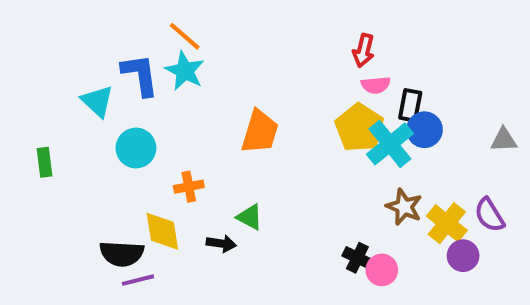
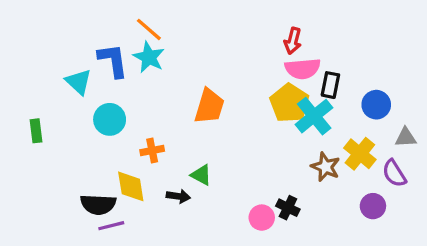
pink semicircle: (376, 85) -> (303, 69), size x1.5
blue circle: (424, 130) -> (376, 105), moved
gray triangle: (504, 140) -> (406, 137), moved
yellow cross: (447, 223) -> (360, 154), moved
pink circle: (382, 270) -> (262, 218), moved

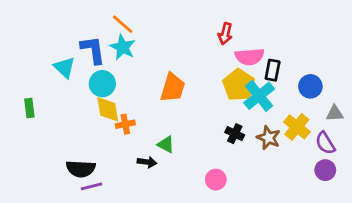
red arrow: (293, 41) -> (225, 34), moved
cyan circle: (110, 119) -> (102, 84), moved
yellow diamond: (131, 186) -> (108, 109), moved
purple circle: (373, 206) -> (325, 170), moved
black cross: (288, 208) -> (235, 134), moved

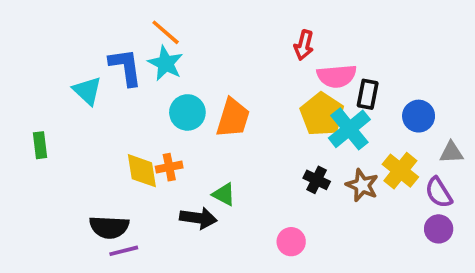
cyan circle: (102, 84) -> (187, 112), moved
yellow diamond: (108, 109) -> (142, 171), moved
black arrow: (147, 162) -> (198, 218), size x1.4

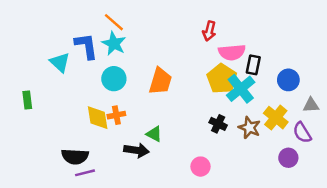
cyan circle: (187, 112) -> (114, 79), moved
purple circle: (439, 229) -> (288, 158), moved

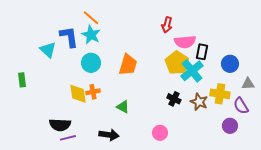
yellow cross: (276, 118) -> (220, 94), turned -30
black arrow: (136, 150) -> (109, 135), moved

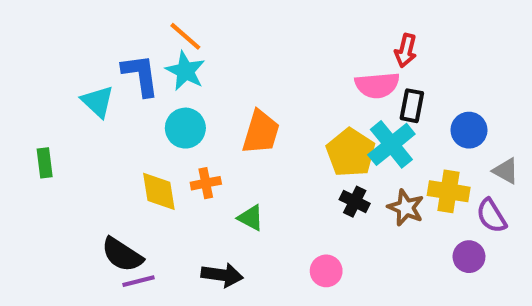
red arrow: (167, 25) -> (406, 51), moved
yellow pentagon: (177, 63) -> (351, 153), moved
gray triangle: (248, 84) -> (506, 171), turned 32
orange cross: (93, 92) -> (206, 183), moved
black semicircle: (60, 125) -> (122, 255), turned 30

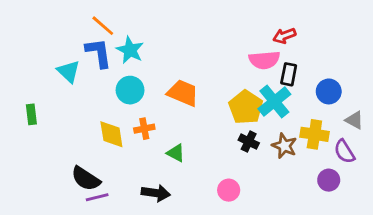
orange line: (185, 36) -> (103, 26), moved
red arrow: (406, 51) -> (284, 36), turned 55
orange trapezoid: (261, 132) -> (183, 93), turned -84

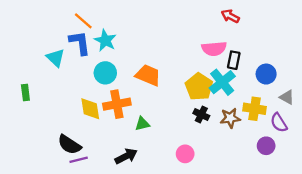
red arrow: (284, 36) -> (230, 16), moved, turned 48
orange cross: (144, 129) -> (117, 104), size x1.6
brown star: (284, 146) -> (230, 118), turned -30
green triangle: (176, 153) -> (142, 124), turned -42
black arrow: (156, 193) -> (126, 156), turned -35

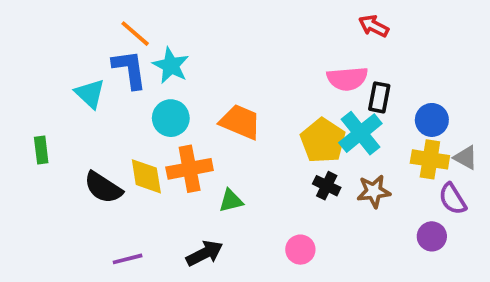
yellow cross: (255, 109) -> (430, 159), moved
black semicircle: (69, 145) -> (103, 188), moved

